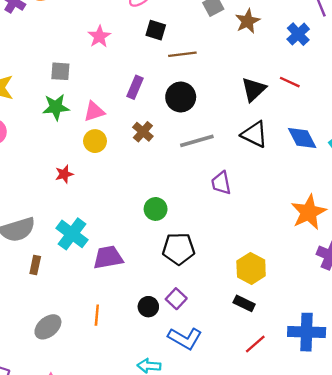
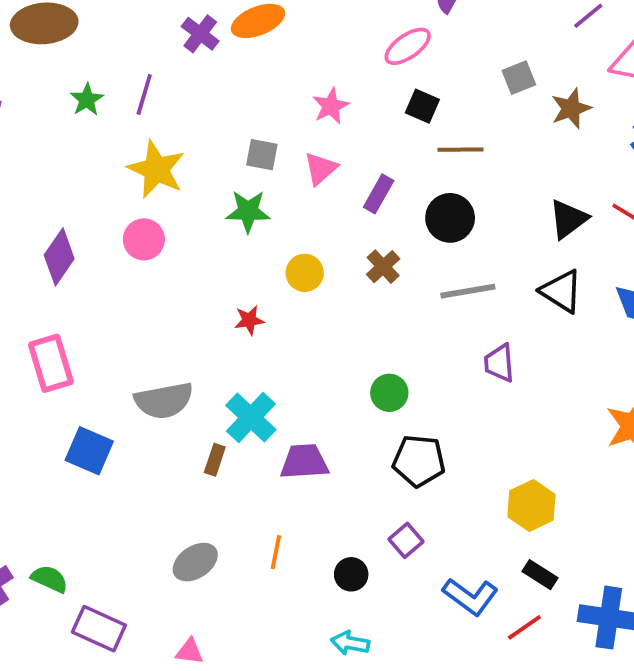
pink triangle: (94, 112) -> (320, 169), moved, turned -30
brown rectangle: (35, 265) -> (215, 460), moved
black rectangle: (244, 303) -> (540, 575), moved
black circle: (148, 307) -> (351, 574), moved
blue L-shape: (185, 338) -> (470, 596), moved

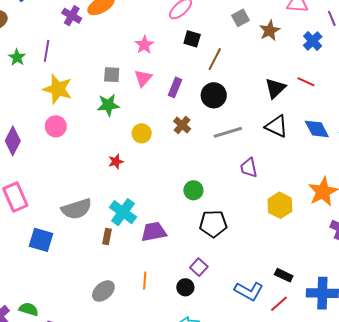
brown line: (461, 150) -> (215, 59), turned -55
yellow hexagon: (531, 506) -> (280, 205), moved
purple square: (406, 540) -> (199, 267), moved

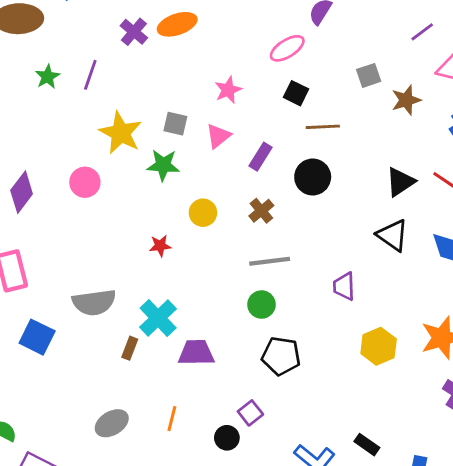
brown line: (215, 59) -> (323, 127), turned 50
yellow star: (58, 89) -> (121, 133), moved
gray line: (228, 132) -> (270, 261), moved

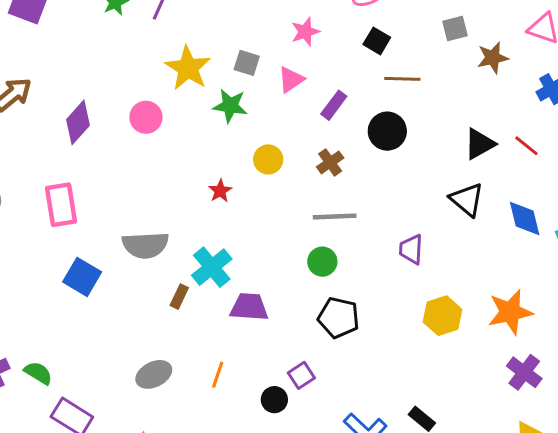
red star: (160, 246) -> (220, 191), turned -30

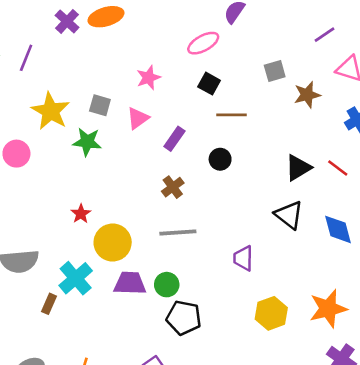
black circle: (387, 131) -> (220, 159), size x0.7
yellow circle: (268, 159) -> (113, 242), moved, size x1.5
green circle: (322, 262) -> (167, 285), moved
purple trapezoid: (249, 307) -> (130, 283), moved

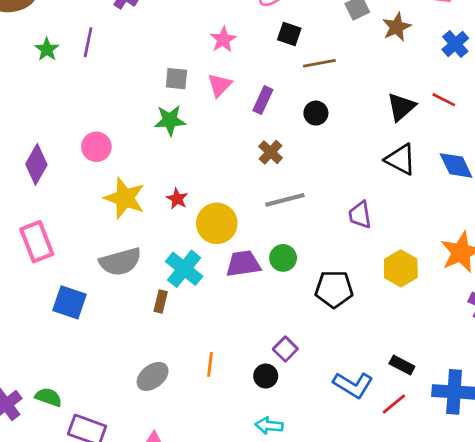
yellow star: (51, 111) -> (125, 198), moved
black pentagon: (184, 318) -> (334, 289), moved

